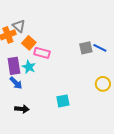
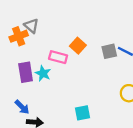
orange square: (29, 43) -> (78, 46), moved
blue arrow: (16, 83) -> (22, 107), moved

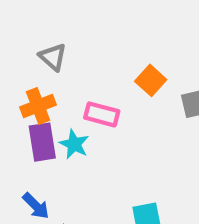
orange cross: (19, 36) -> (38, 106), moved
orange square: (78, 46) -> (151, 80), moved

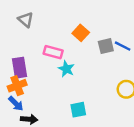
orange cross: (38, 106) -> (17, 86), moved
cyan star: (74, 144) -> (66, 69), moved

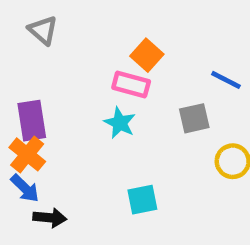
gray square: (106, 46) -> (194, 118), moved
pink rectangle: (53, 52) -> (131, 84), moved
orange cross: (17, 86) -> (27, 154), turned -30

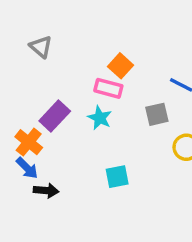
purple rectangle: (32, 121) -> (55, 116), moved, turned 52

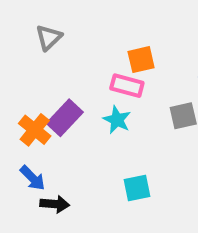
gray triangle: (41, 47) -> (49, 37), turned 35
orange square: (121, 66) -> (141, 60), turned 35
orange cross: (29, 142) -> (35, 130), moved

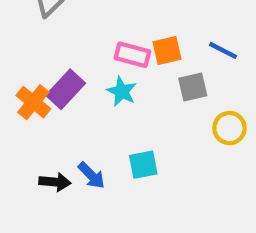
orange square: (141, 60) -> (167, 50), moved
blue arrow: (33, 178) -> (92, 175), moved

